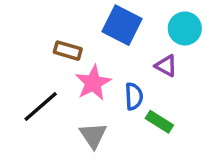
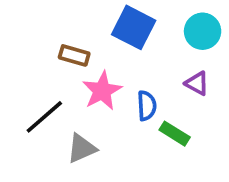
purple triangle: (166, 66) -> (197, 83), moved
gray triangle: (93, 135) -> (82, 148), moved, turned 40

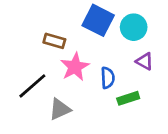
cyan circle: (203, 31) -> (134, 27), moved
green rectangle: (175, 134) -> (128, 98), turned -50

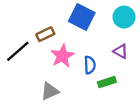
cyan circle: (134, 27) -> (124, 17), moved
brown rectangle: (54, 41) -> (45, 34), turned -42
black line: (32, 86) -> (18, 51), moved

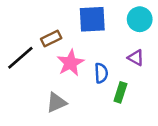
blue square: (82, 17) -> (92, 19), turned -30
green rectangle: (107, 82) -> (120, 92), turned -54

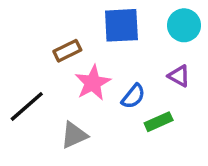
black line: (20, 58) -> (27, 106), moved
blue semicircle: (101, 73) -> (133, 96), turned 42
green rectangle: (120, 92) -> (159, 122), turned 48

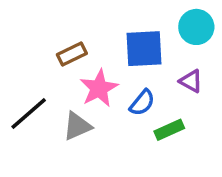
blue square: (121, 25) -> (144, 49), moved
gray triangle: (74, 135) -> (77, 126), moved

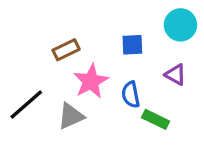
blue square: (144, 49) -> (132, 45), size x0.6
blue semicircle: (142, 103) -> (131, 95), turned 130
green rectangle: (169, 130) -> (156, 119), turned 50

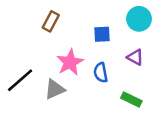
brown rectangle: (66, 50) -> (51, 21), moved, turned -36
green rectangle: (156, 119) -> (131, 99), moved

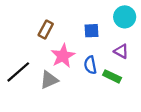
brown rectangle: (51, 21) -> (46, 30), moved
green rectangle: (131, 99) -> (112, 76), moved

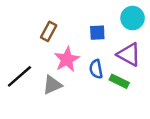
purple triangle: (121, 51) -> (129, 54), size x1.5

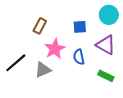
green rectangle: (119, 81) -> (106, 76), moved

